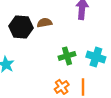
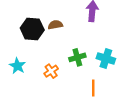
orange cross: (62, 87) -> (51, 71), moved

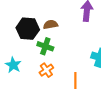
green cross: (77, 57) -> (45, 46), moved, turned 35
orange line: (93, 88) -> (75, 80), moved

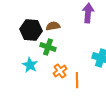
cyan star: (13, 65) -> (30, 65), moved
orange cross: (46, 70) -> (60, 71), moved

